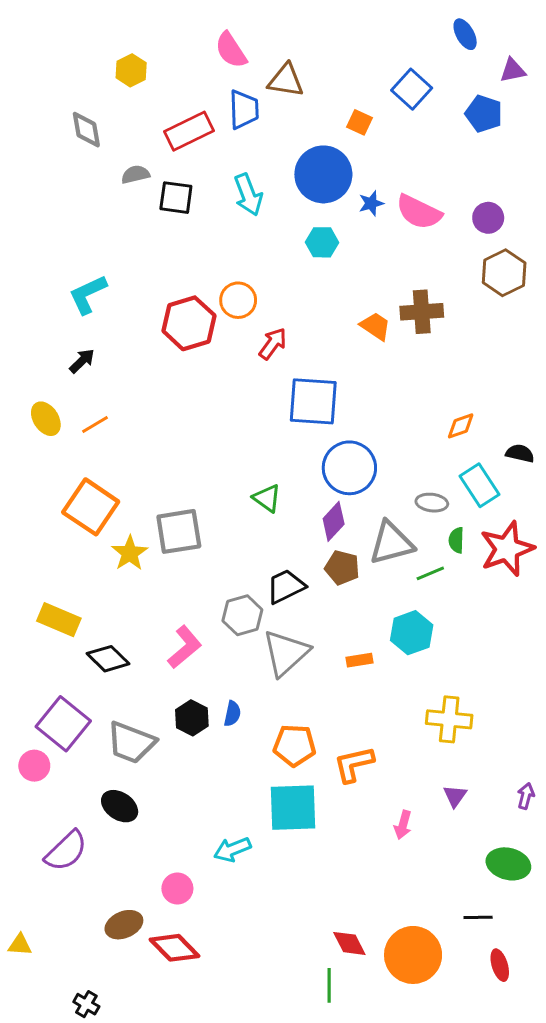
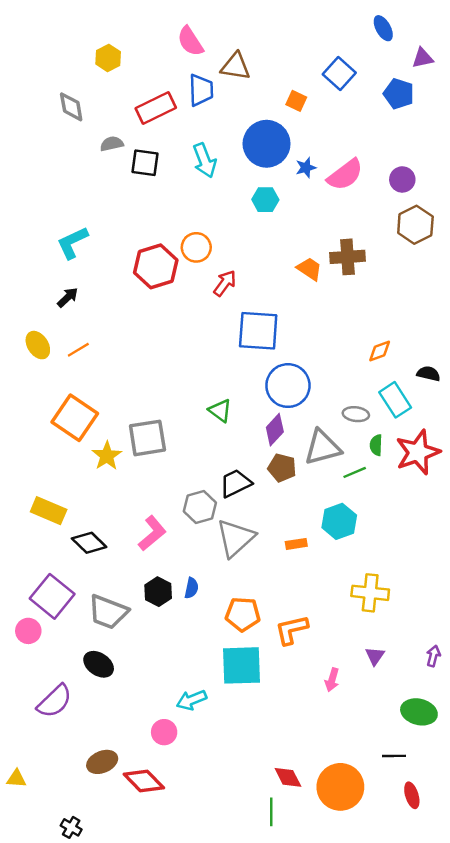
pink semicircle: (419, 212) -> (345, 175), turned -63
pink circle: (177, 889) -> (164, 732), moved

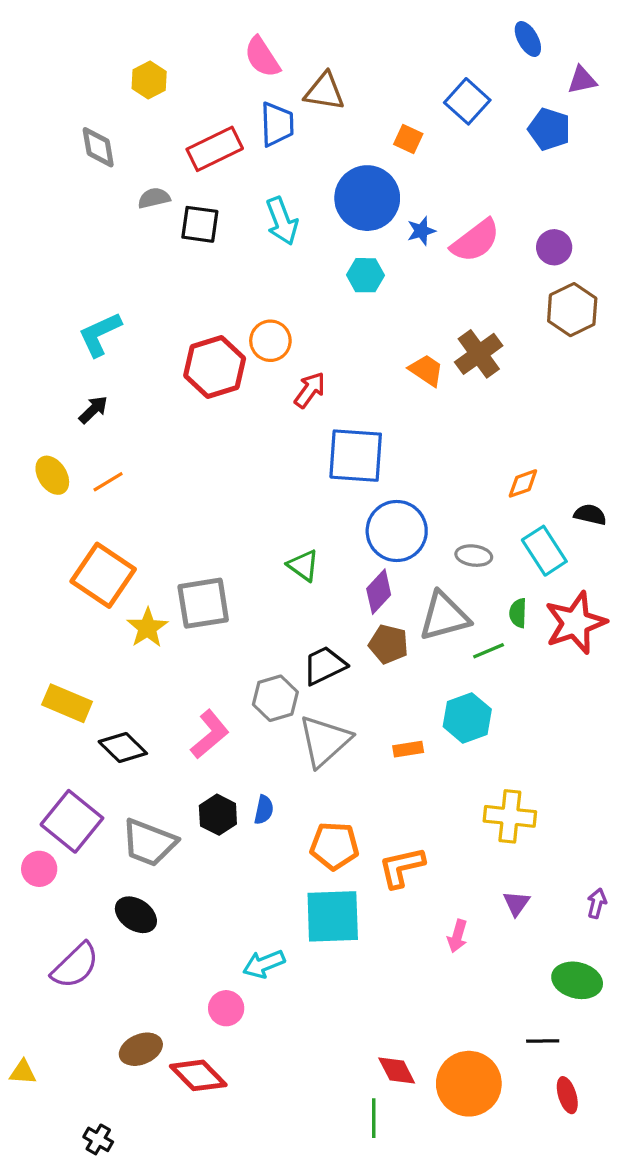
brown cross: (348, 257) -> (479, 354), turned -32
gray ellipse: (356, 414) -> (474, 556), moved

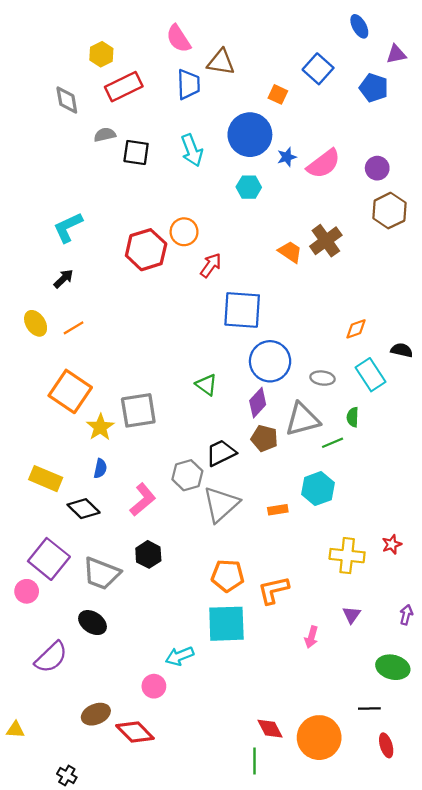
red rectangle: (215, 149) -> (124, 87), moved
red star: (575, 623) -> (392, 544), moved, size x0.5
blue semicircle: (264, 810) -> (100, 468), moved

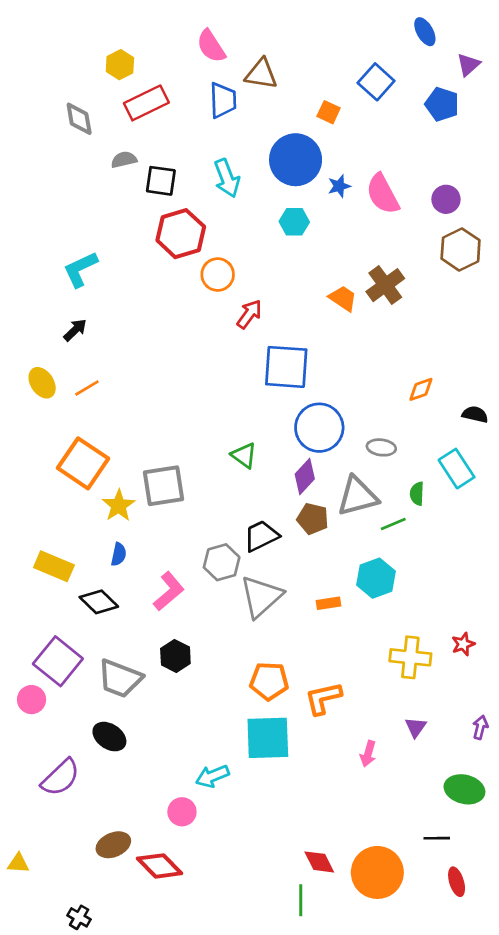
purple triangle: (396, 54) -> (468, 65), turned -30
pink semicircle: (324, 164) -> (383, 194), turned 99
red hexagon: (146, 250) -> (181, 234), moved
cyan rectangle: (371, 375) -> (457, 469), moved

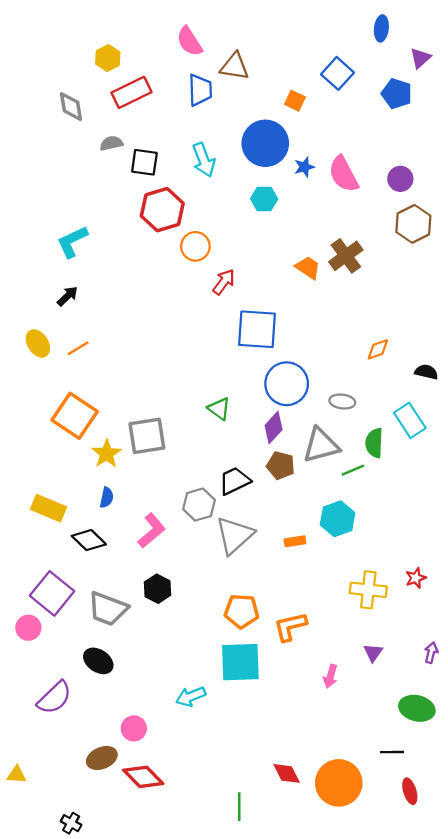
blue ellipse: (425, 32) -> (381, 28), turned 35
green semicircle: (417, 494) -> (374, 443), size x1.4
pink circle: (182, 812) -> (134, 728), moved
green line: (301, 900) -> (239, 807), moved

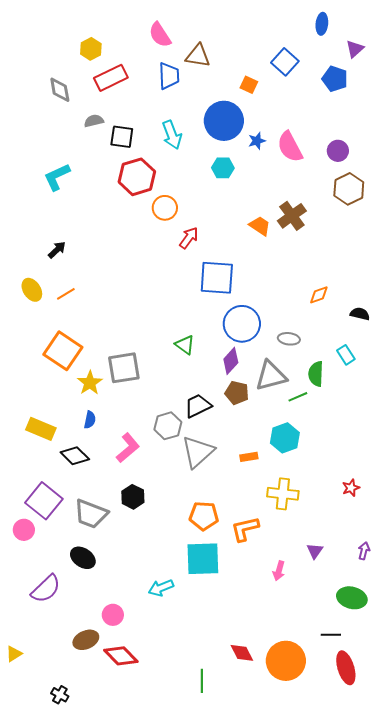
cyan L-shape: (72, 242) -> (57, 177), moved
cyan rectangle: (410, 420) -> (346, 355), size x0.7
yellow cross: (368, 590) -> (283, 494), moved
yellow triangle: (17, 775) -> (14, 654), turned -36
red ellipse: (410, 791) -> (346, 668), size x1.5

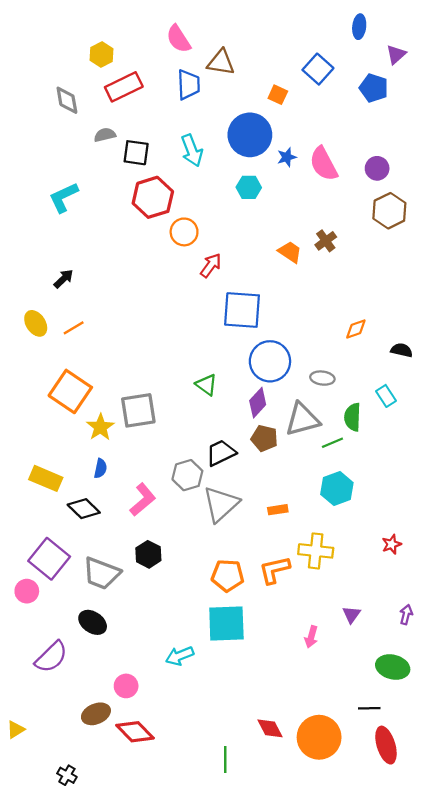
brown cross: (292, 216) -> (326, 241), size x0.7
cyan hexagon: (285, 438) -> (337, 488), moved
orange L-shape: (245, 529) -> (274, 570), moved

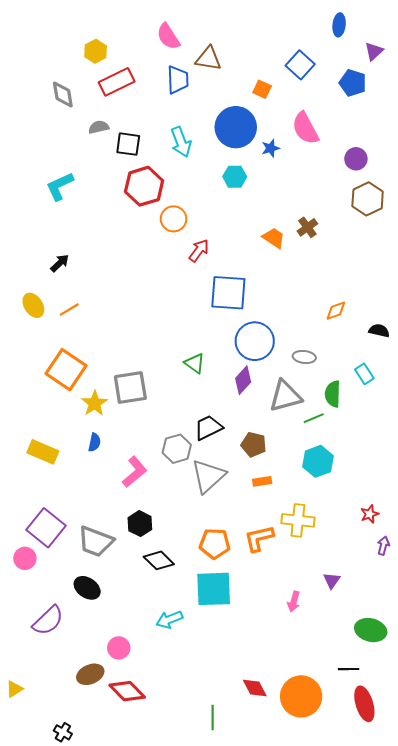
pink semicircle: (324, 164) -> (305, 128), moved
brown pentagon: (264, 438) -> (254, 444), moved
black diamond: (84, 509) -> (159, 560), moved
purple arrow: (406, 615) -> (383, 546), moved

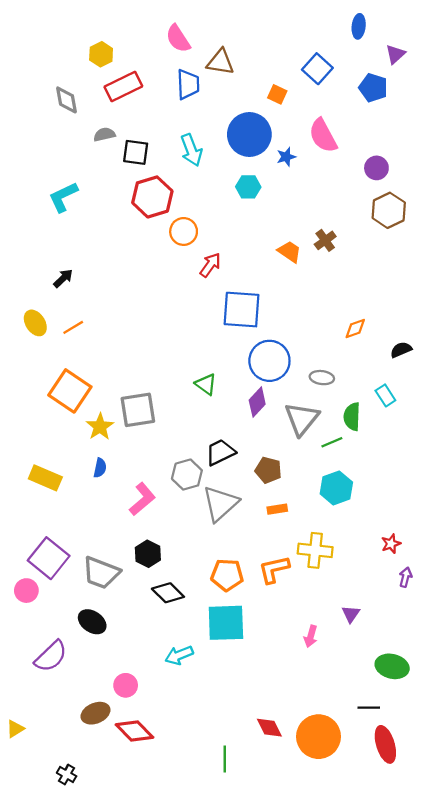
black semicircle: (379, 331) -> (401, 350), turned -36
gray triangle: (285, 396) -> (302, 419), turned -36

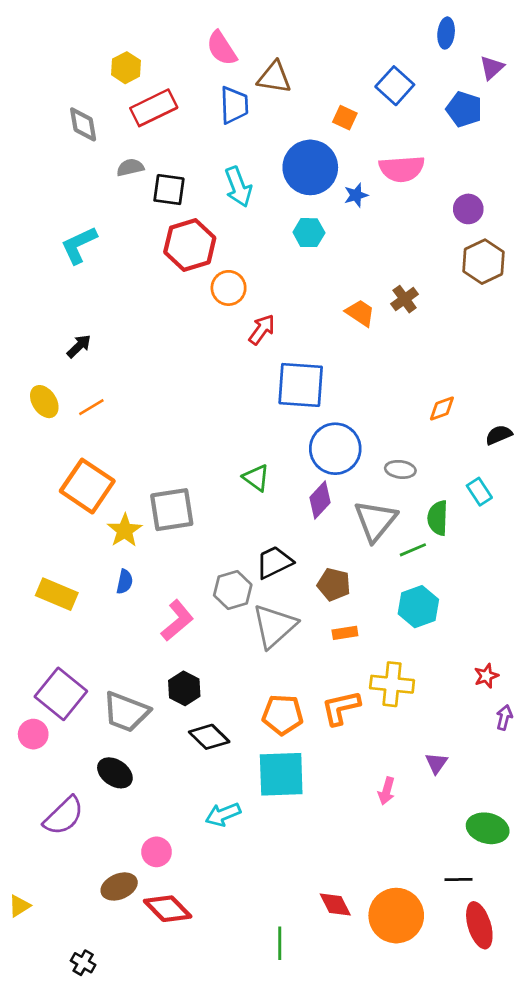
pink semicircle: (323, 136) -> (402, 169), turned -66

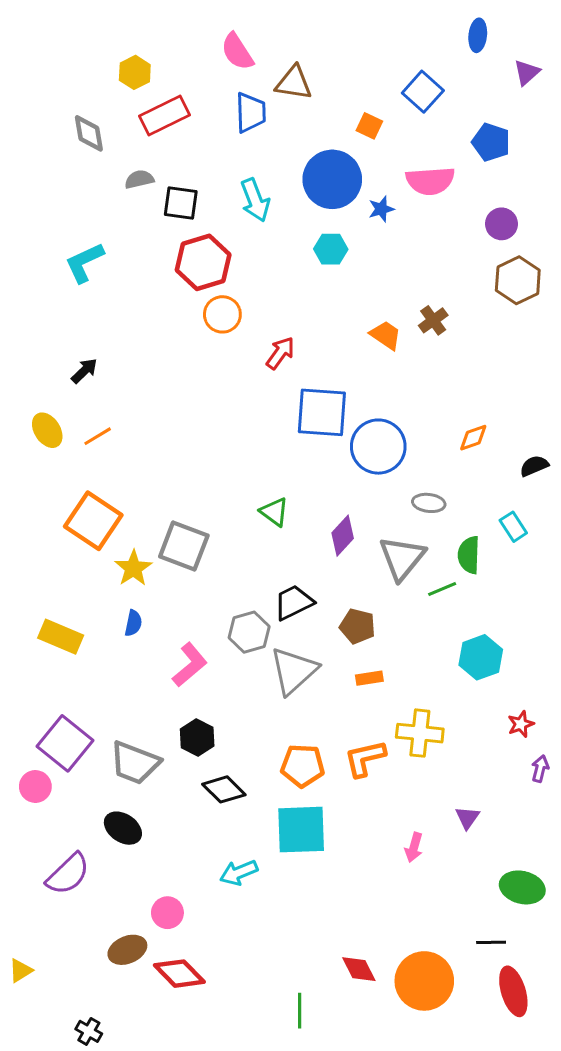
blue pentagon: (464, 109) -> (491, 142), moved
orange circle: (229, 288) -> (222, 314), moved
blue circle: (335, 449) -> (378, 447), moved
gray square: (172, 510) -> (184, 546), turned 30
cyan hexagon: (418, 607) -> (481, 657), moved

